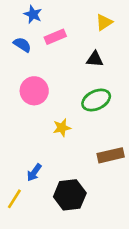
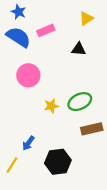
blue star: (33, 14) -> (18, 12), moved
blue semicircle: (22, 45) -> (18, 37), size x1.6
green ellipse: (96, 100) -> (80, 102), moved

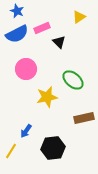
blue semicircle: (18, 37) -> (17, 34), turned 120
black triangle: (79, 49) -> (59, 42), moved, turned 40
green ellipse: (80, 102) -> (73, 80), moved, turned 65
yellow star: (51, 106) -> (47, 97), size x1.5

